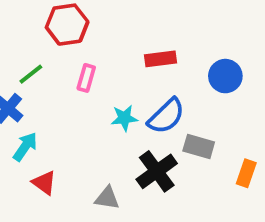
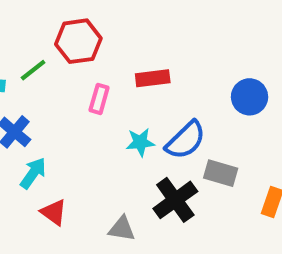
red rectangle: (161, 59) -> (153, 78), moved
green line: (31, 74) -> (33, 70), moved

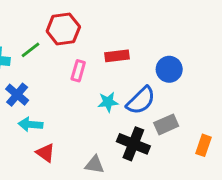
blue circle: (250, 97) -> (169, 69), moved
cyan arrow: (33, 173) -> (31, 124), turned -120
gray rectangle: (221, 173) -> (166, 124), turned -40
black cross: (175, 200) -> (133, 144), turned -32

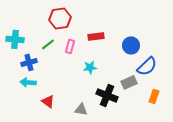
green line: (31, 50) -> (48, 44), moved
blue cross: (17, 95) -> (29, 62), turned 35
blue semicircle: (141, 101) -> (147, 66), moved
cyan arrow: (31, 124) -> (28, 82), moved

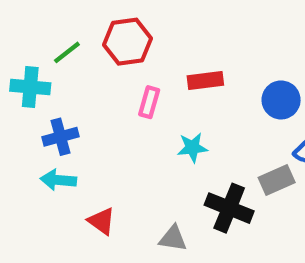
green line: (48, 44) -> (67, 52), moved

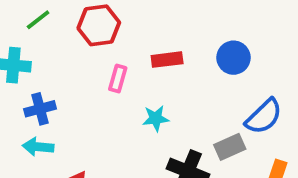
green line: (67, 52) -> (38, 20), moved
blue circle: (281, 100) -> (233, 58), moved

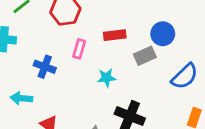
blue cross: (40, 109) -> (45, 67), moved, turned 35
gray rectangle: (230, 147) -> (145, 56), moved

